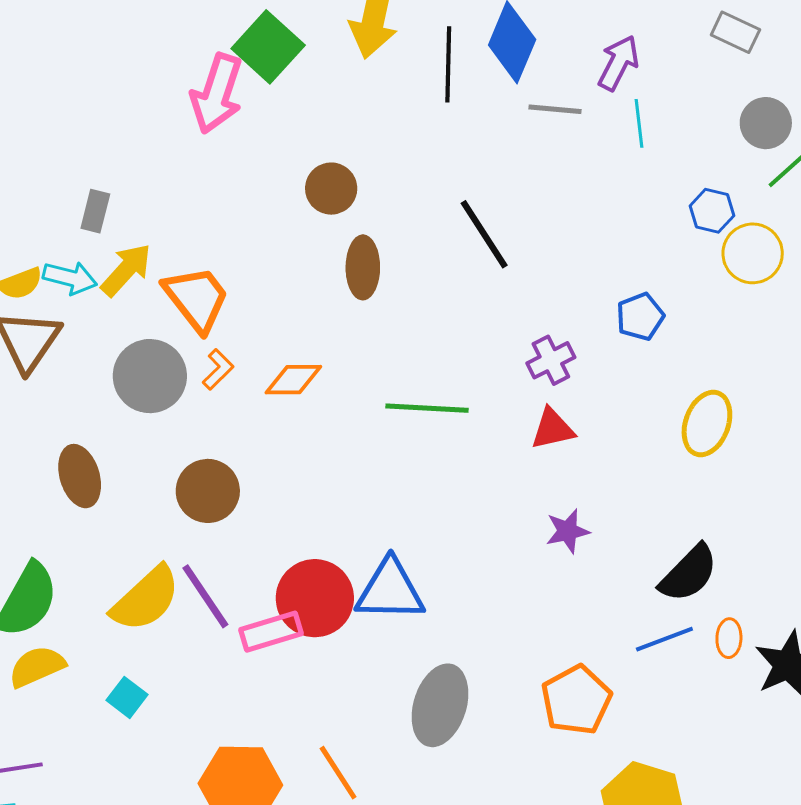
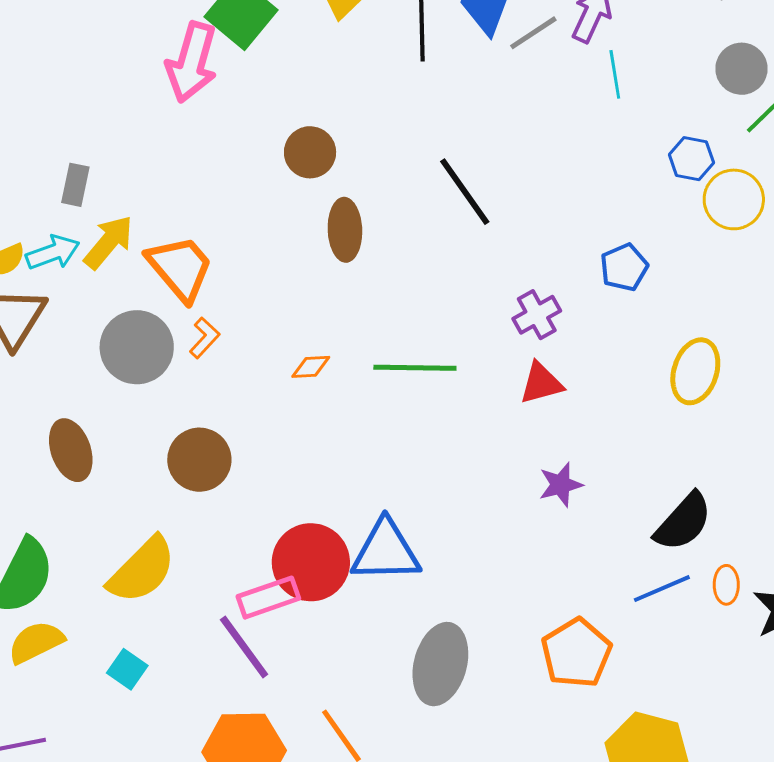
gray line: (555, 109) -> (533, 33), moved, turned -36
cyan arrow: (70, 278) -> (53, 252), turned -32
orange diamond: (293, 380) -> (311, 367), moved, size x0.7
purple line: (205, 596) -> (244, 647), moved

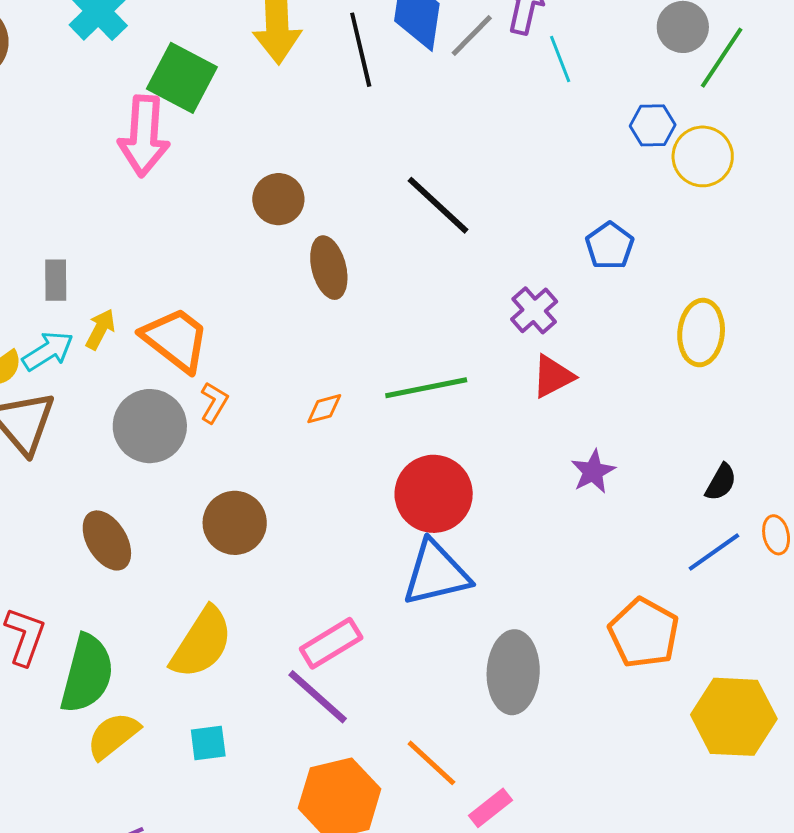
yellow arrow: (109, 242) -> (100, 329), size x0.7
black semicircle: (683, 522) -> (721, 482), size x0.6
red circle: (311, 562) -> (434, 494), moved
cyan square: (127, 669) -> (208, 743), turned -30

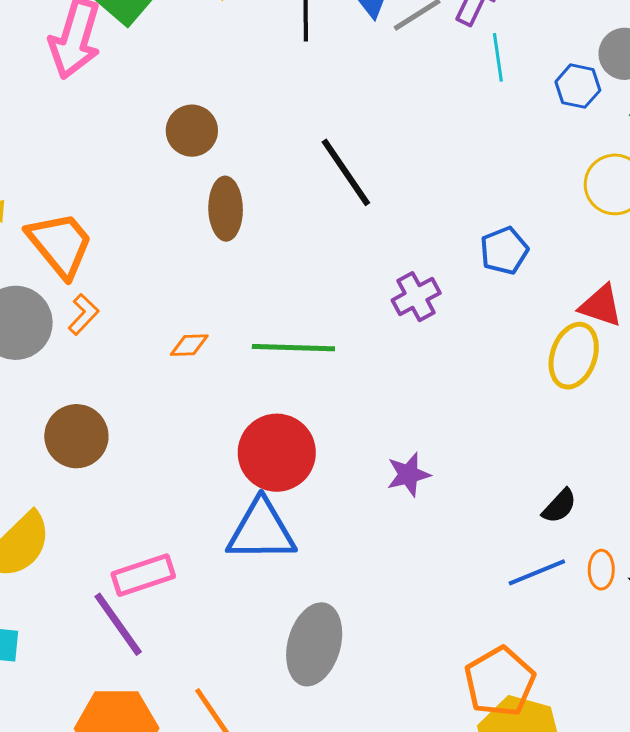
blue hexagon: (653, 125) -> (578, 86), moved
red triangle: (553, 376) -> (601, 306), moved, turned 33
purple star: (593, 472) -> (408, 475), moved
orange pentagon: (644, 633) -> (500, 682), moved

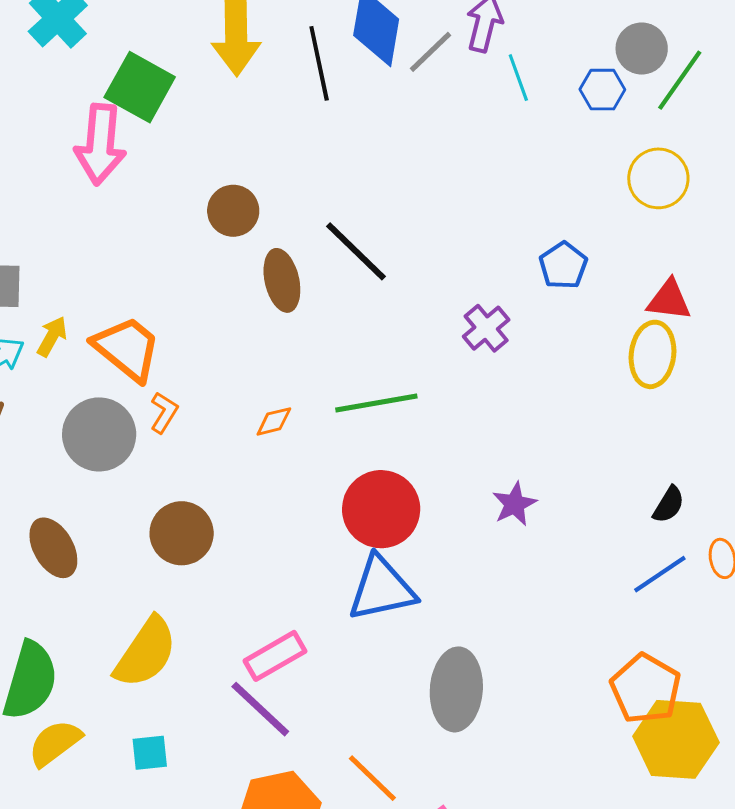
black line: (346, 172) -> (356, 251), moved

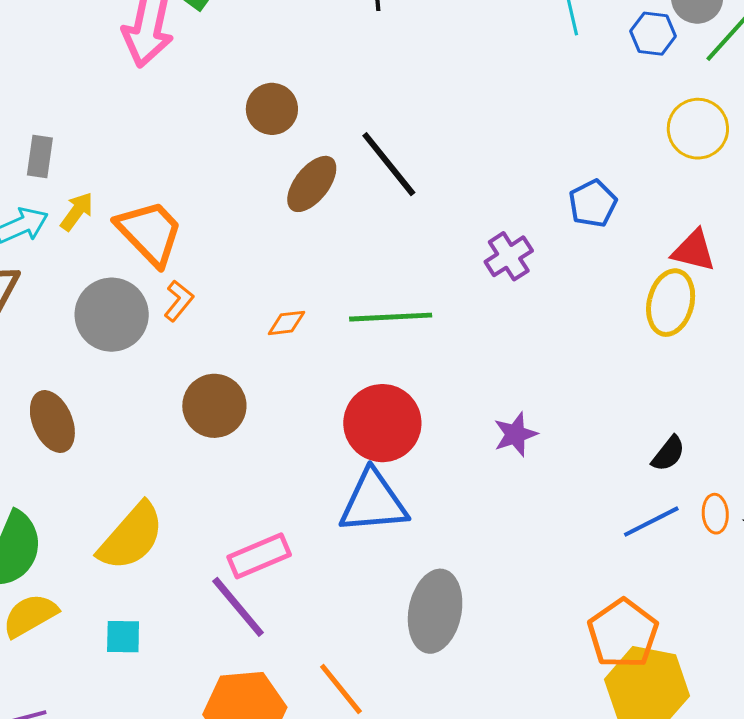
brown ellipse: (282, 280) -> (312, 184), turned 44
brown circle: (182, 533) -> (214, 406), moved

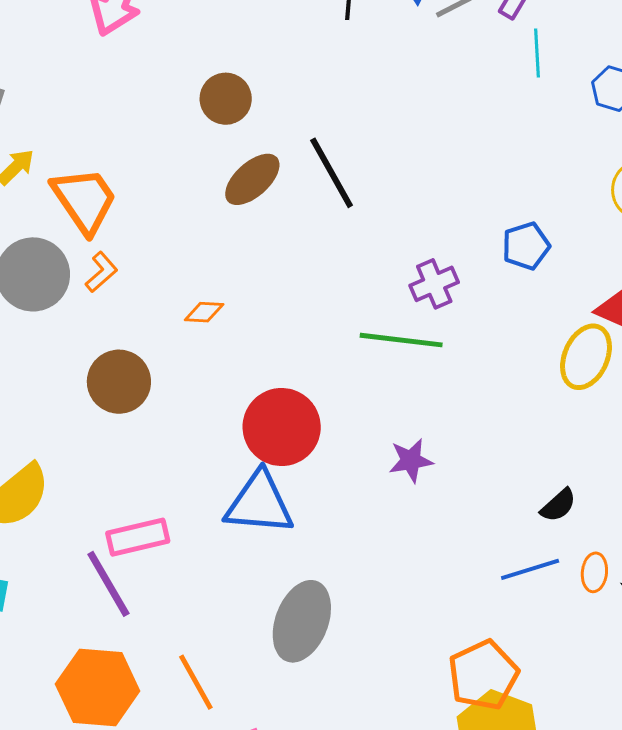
green line: (391, 317) -> (401, 340), moved

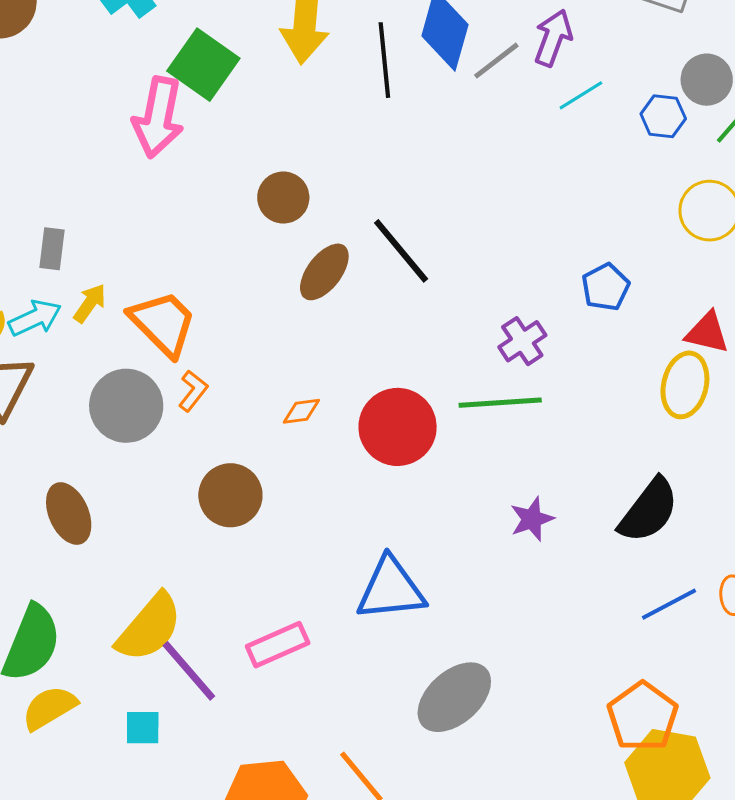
cyan line: (537, 53) -> (581, 95), turned 72
red circle: (282, 427) -> (398, 427), moved
black semicircle: (558, 505) -> (649, 510), moved, size x1.8
purple line: (108, 584) -> (189, 671), moved
gray ellipse: (302, 621) -> (454, 697), turned 38

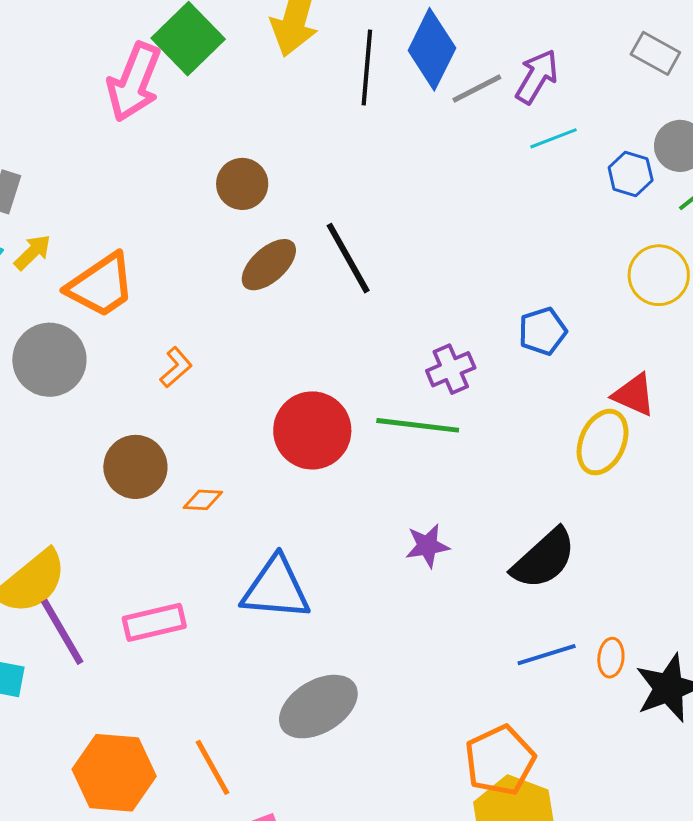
orange trapezoid: (163, 323) -> (101, 285), turned 90
orange L-shape: (193, 391) -> (176, 367), moved
orange diamond: (301, 411) -> (203, 500), moved

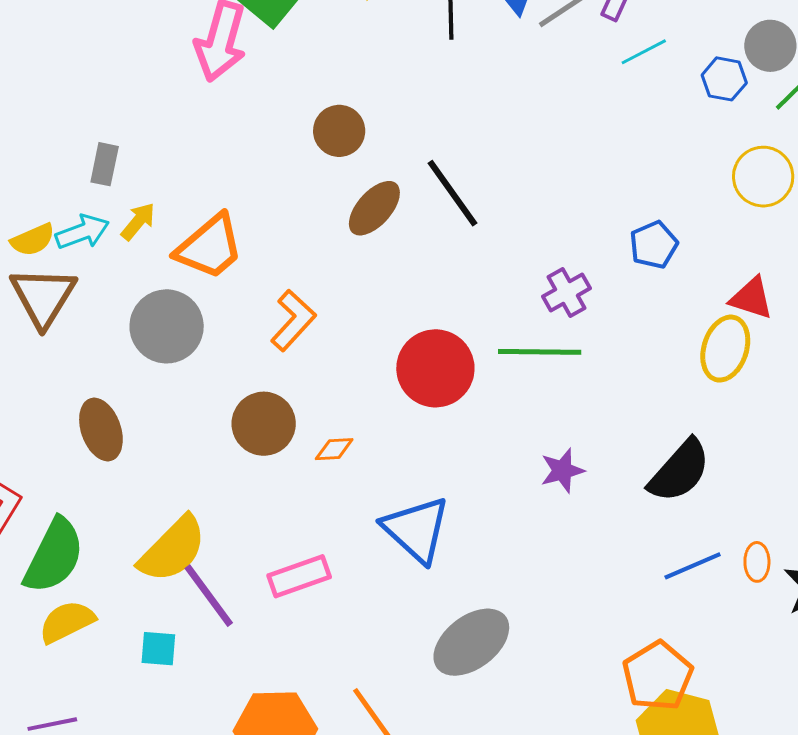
orange L-shape: (176, 367) -> (293, 320), size x1.5
blue triangle: (276, 589) -> (416, 529), turned 44

